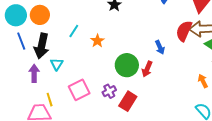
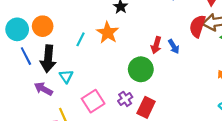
orange star: (97, 41) -> (108, 33), moved, size x1.5
red arrow: (147, 69) -> (156, 45), moved
purple arrow: (34, 73) -> (43, 89), turned -54

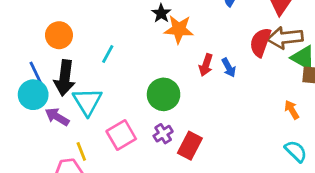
cyan circle: (17, 29) -> (33, 95), moved
orange star: (108, 33) -> (179, 29), moved, turned -30
green circle: (141, 69) -> (164, 94), moved
cyan triangle: (66, 76) -> (87, 102), size x1.6

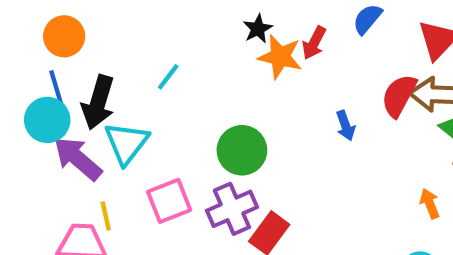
orange circle: (59, 35) -> (64, 36), moved
red arrow: (206, 65) -> (314, 43), moved
purple arrow: (57, 117) -> (78, 159), size x1.4
purple cross: (163, 134) -> (232, 209), size x1.6

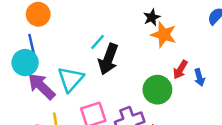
red arrow: (314, 43) -> (180, 70), moved
black arrow: (98, 102) -> (108, 59), moved
green circle: (242, 150) -> (157, 90), moved

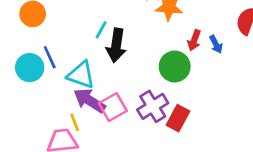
blue line: (32, 45) -> (50, 57), moved
cyan triangle: (71, 79) -> (81, 75), turned -40
purple arrow: (41, 86) -> (89, 100), moved

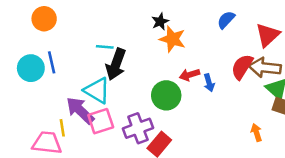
cyan line: (101, 30) -> (105, 47), turned 54
red arrow: (194, 40) -> (190, 75), turned 42
cyan triangle: (81, 75) -> (97, 90), moved

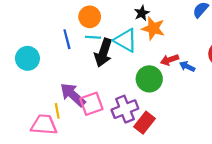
orange circle: (44, 19) -> (90, 17), moved
blue line: (52, 62) -> (67, 39), moved
blue arrow: (209, 83) -> (187, 66), turned 133
cyan triangle: (97, 90) -> (126, 40), moved

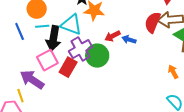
pink square: (91, 104) -> (47, 60), moved
purple cross: (125, 109) -> (81, 49), moved
red rectangle: (144, 123) -> (68, 67), moved

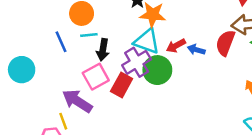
red semicircle: (153, 22) -> (225, 43), moved
cyan triangle: (71, 25) -> (147, 41), moved
black arrow: (53, 38) -> (103, 50), size x0.7

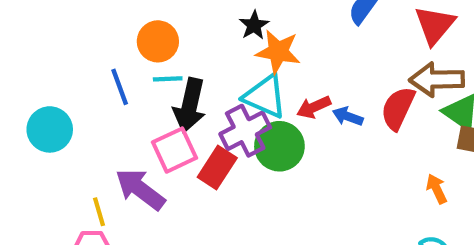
black arrow: (103, 50) -> (190, 105), size x1.4
yellow line: (63, 121) -> (99, 212), moved

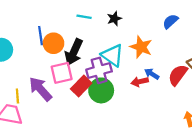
orange circle: (158, 41) -> (53, 43), moved
orange star: (278, 52) -> (141, 47), moved
cyan line: (168, 79) -> (84, 17), moved
red arrow: (314, 107) -> (140, 82), moved
green circle: (279, 146) -> (101, 90), moved

